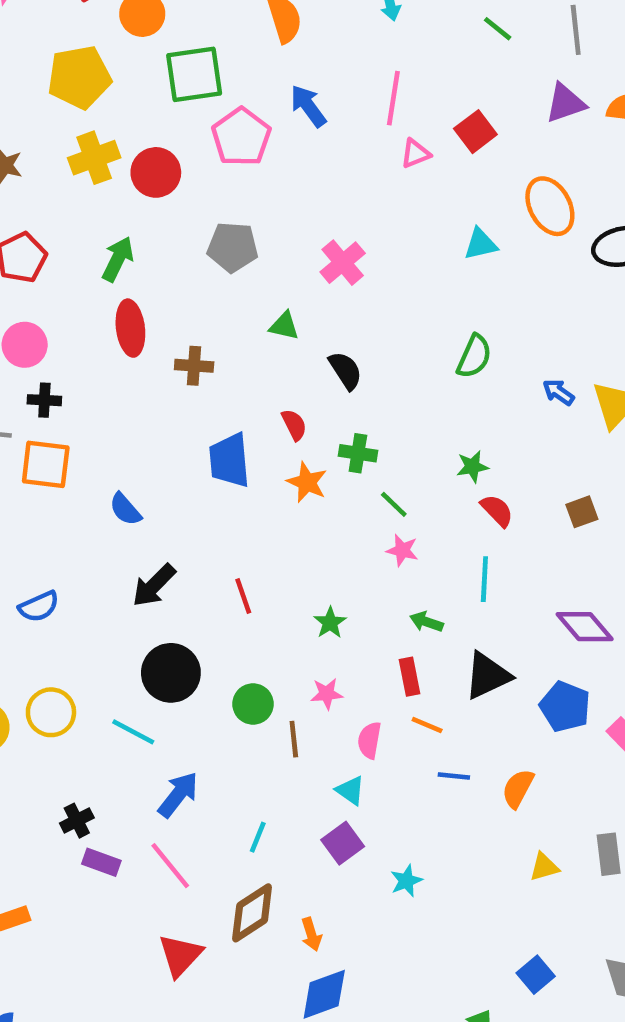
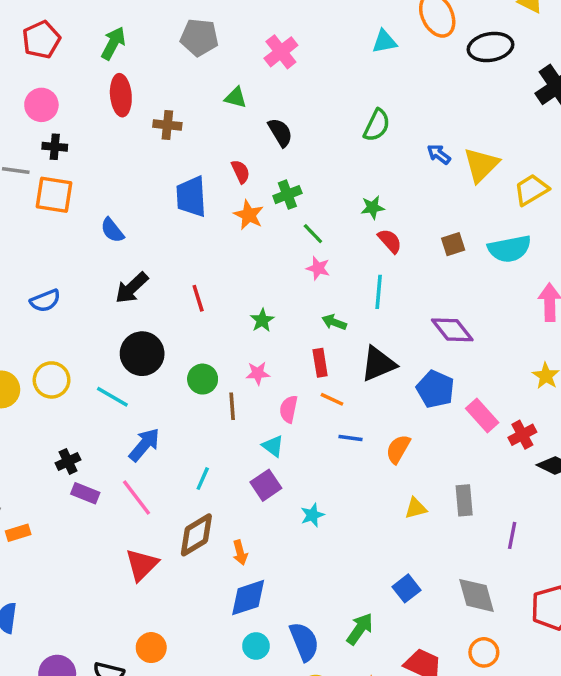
green cross: (358, 453) -> (287, 195), turned -32

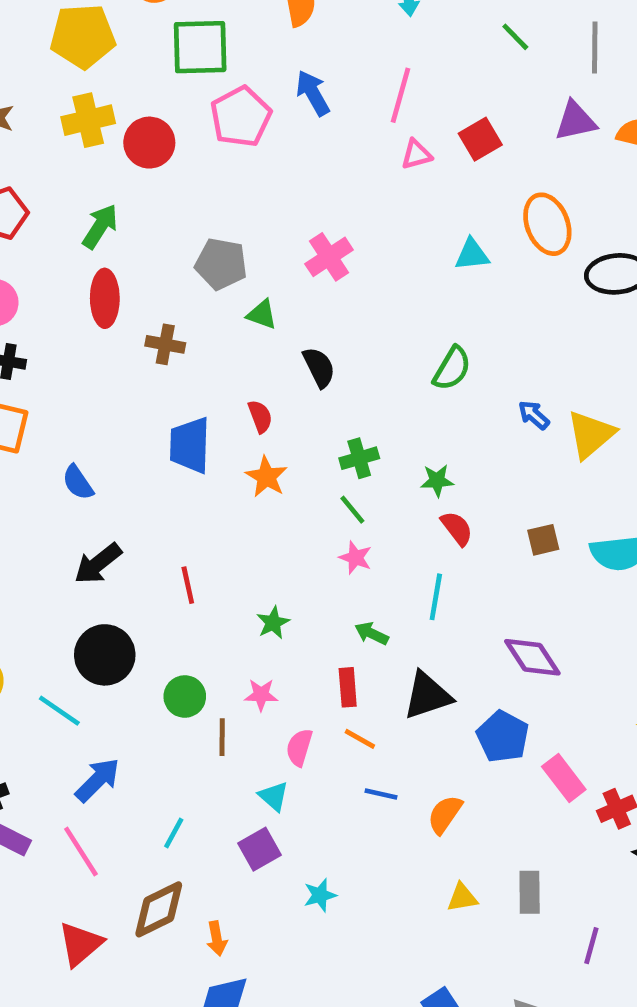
gray pentagon: (199, 37) -> (221, 264), moved
green cross: (287, 195) -> (359, 458), moved

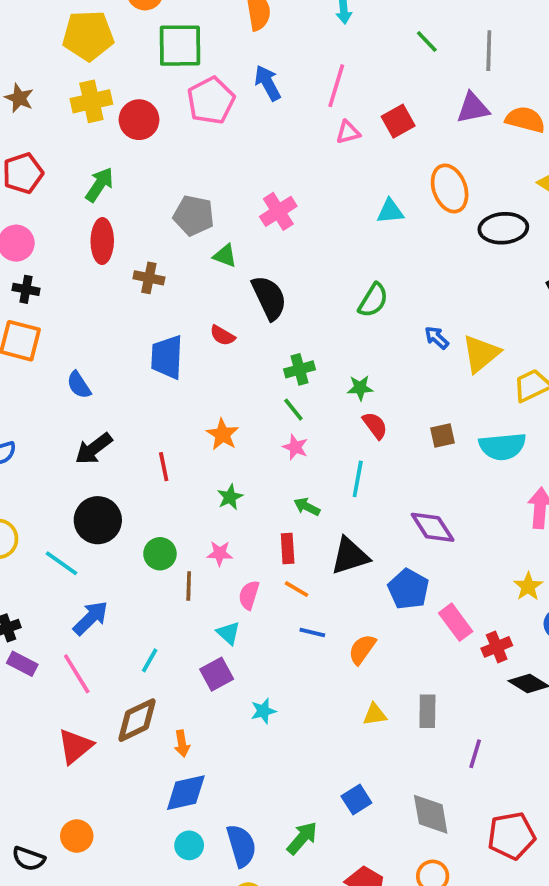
black semicircle: (319, 367) -> (269, 298), size x1.4
red semicircle: (260, 417) -> (222, 335), turned 140
orange star: (266, 477) -> (223, 434), moved

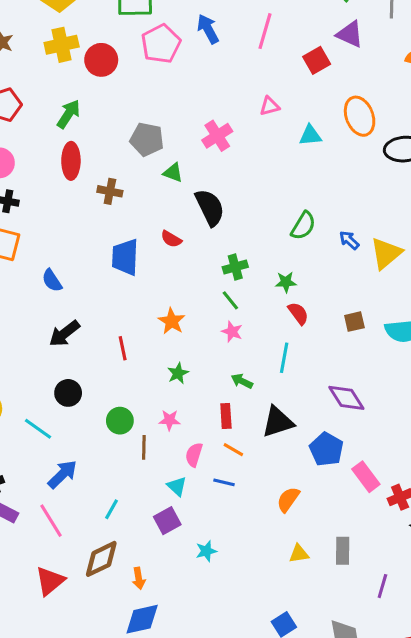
purple triangle: (473, 108) -> (350, 34), moved, turned 36
pink triangle: (348, 132) -> (270, 106), moved
green semicircle: (373, 300) -> (303, 226), moved
black circle: (98, 520) -> (68, 393), size x0.7
blue line: (312, 632) -> (224, 482), moved

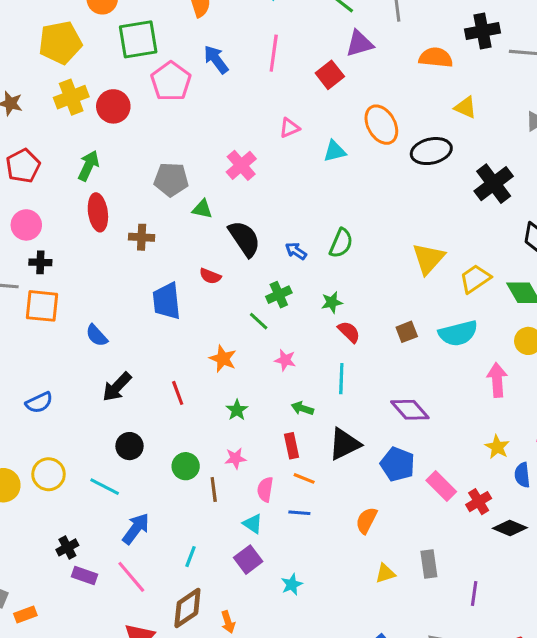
purple triangle: (350, 34) -> (359, 44), turned -32
blue arrow: (349, 240) -> (296, 251), moved
green line: (230, 300) -> (259, 321), moved

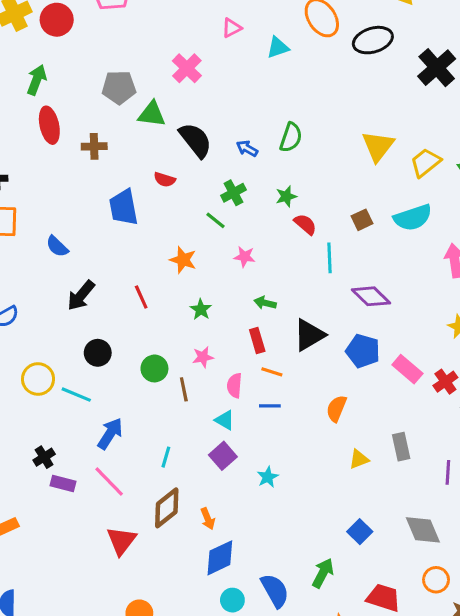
green triangle: (202, 209) -> (152, 114), size x1.4
cyan line: (341, 379) -> (329, 258), moved
yellow circle: (49, 474) -> (38, 379), moved

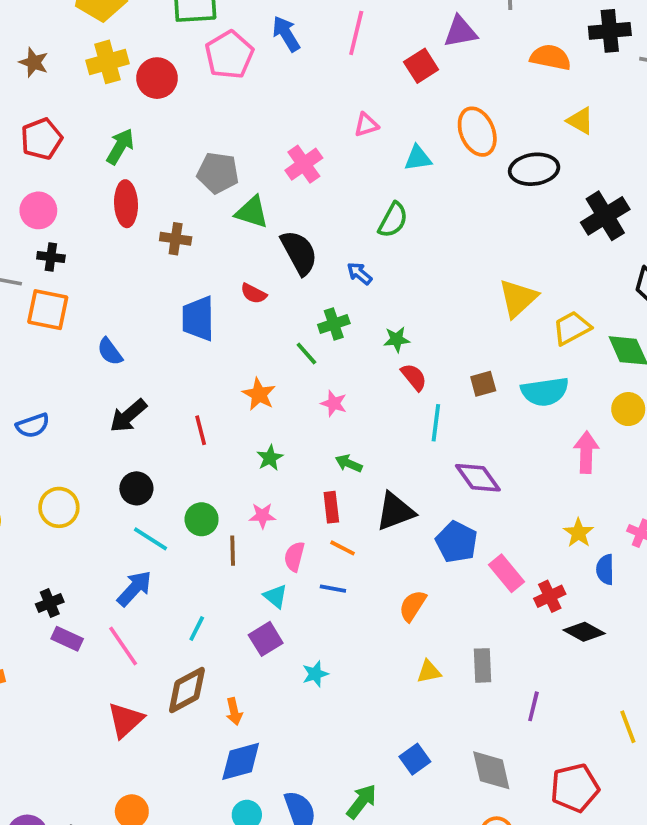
green semicircle: (291, 137) -> (393, 220), moved
cyan line: (76, 395) -> (150, 539), moved

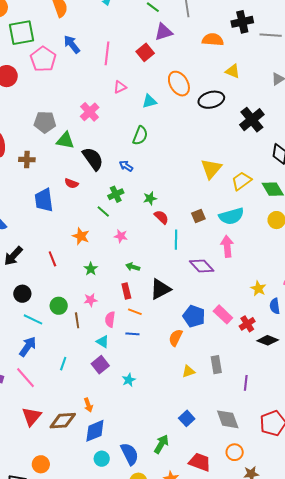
pink line: (356, 33) -> (107, 53), moved
pink arrow: (586, 452) -> (227, 246), moved
blue pentagon: (457, 542) -> (194, 316), moved
brown diamond: (187, 690) -> (63, 421), moved, turned 32

